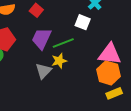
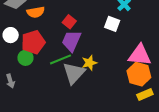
red square: (36, 10) -> (69, 22), moved
green line: (63, 43) -> (60, 59), moved
gray triangle: (43, 71) -> (74, 73), size x1.4

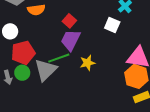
red pentagon: (33, 42) -> (23, 53), moved
green circle: (25, 58) -> (22, 73), moved
gray triangle: (74, 73) -> (46, 70), moved

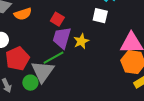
yellow star: (87, 63) -> (81, 41), moved
green circle: (22, 73) -> (30, 83), moved

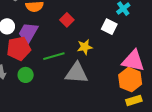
purple trapezoid: (62, 38) -> (28, 33), moved
gray triangle: (43, 72) -> (77, 73), moved, turned 45

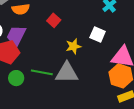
white square: (109, 27) -> (98, 35), moved
green line: (54, 56) -> (42, 72), moved, turned 30

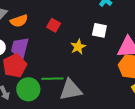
gray triangle: (67, 73) -> (71, 90), moved
green circle: (16, 78) -> (28, 89), size x1.5

